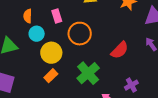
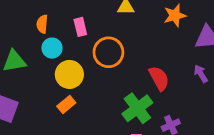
red semicircle: (120, 50) -> (159, 78), turned -78
green cross: (88, 73) -> (137, 108), moved

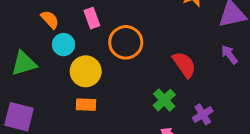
orange semicircle: (42, 24) -> (50, 19), turned 138
orange rectangle: (66, 105) -> (86, 105), turned 48
green cross: (137, 108) -> (164, 100), size x0.7

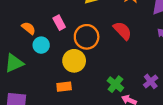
red semicircle: (184, 65) -> (122, 31), moved
yellow circle: (86, 71) -> (74, 61), moved
green cross: (164, 100) -> (115, 84), moved

